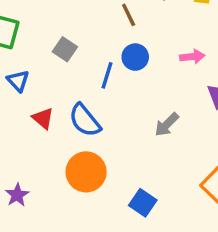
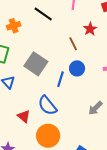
gray square: (65, 49) -> (36, 64), size x1.6
red triangle: (43, 118) -> (24, 116), moved

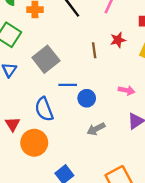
blue circle: (77, 68) -> (87, 98), moved
blue line: (60, 79) -> (68, 85), turned 56
red triangle: (24, 116) -> (13, 124), moved

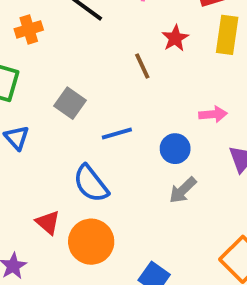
gray square: (46, 59) -> (70, 103), size x0.7
blue circle: (87, 98) -> (175, 149), moved

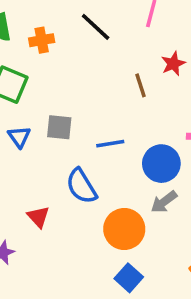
gray square: (70, 103) -> (59, 127), moved, turned -36
blue circle: (175, 149) -> (161, 164), size x1.4
orange circle: (91, 242) -> (124, 229), moved

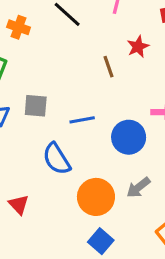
orange cross: (42, 40) -> (19, 27), turned 30
gray arrow: (164, 202) -> (138, 187), moved
red triangle: (38, 217) -> (19, 205), moved

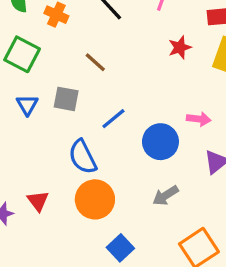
brown line: (109, 67) -> (95, 62), moved, turned -35
blue line: (82, 120) -> (113, 119), turned -35
orange circle: (96, 197) -> (95, 199), moved

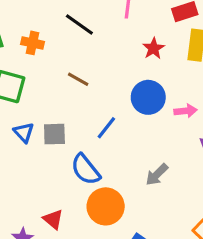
gray square: (66, 99) -> (54, 134), moved
blue circle: (160, 142) -> (148, 97), moved
gray arrow: (165, 196) -> (157, 175), moved

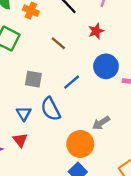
red star: (154, 48) -> (96, 31), moved
blue triangle: (24, 132) -> (24, 113), moved
orange circle: (106, 206) -> (80, 144), moved

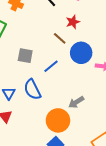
brown line: (58, 43) -> (60, 38), moved
gray square: (33, 79) -> (25, 56), moved

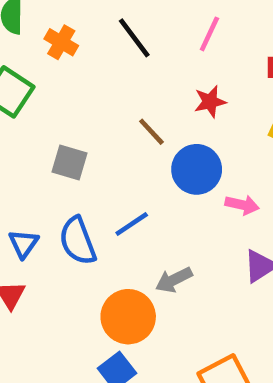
red star: (73, 22) -> (210, 102), moved
blue line: (51, 66) -> (132, 224), moved

